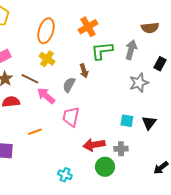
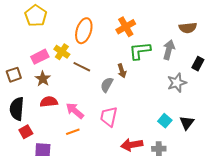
yellow cross: (47, 59) -> (62, 52), moved
brown line: (30, 79) -> (82, 67), moved
pink arrow: (46, 96) -> (75, 111), moved
cyan square: (127, 121) -> (165, 121), turned 32

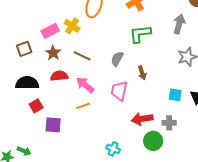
green L-shape: (140, 51) -> (140, 34), moved
brown line: (82, 67) -> (82, 56), moved
brown arrow: (122, 71) -> (142, 73), moved
black semicircle: (17, 109) -> (27, 83), turned 85
cyan square: (165, 121) -> (175, 95), turned -32

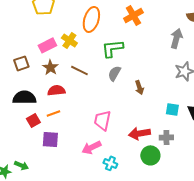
green L-shape: (140, 34) -> (112, 48), moved
pink arrow: (85, 85) -> (91, 147), moved, turned -66
pink trapezoid: (119, 91) -> (102, 120), moved
orange line: (83, 106) -> (53, 113), moved

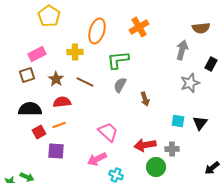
yellow cross: (69, 40) -> (75, 52), turned -35
pink rectangle: (47, 45) -> (37, 54), moved
pink trapezoid: (102, 120) -> (108, 132), turned 120

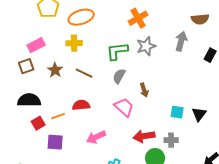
orange ellipse: (97, 31) -> (81, 17), moved, turned 55
gray star: (190, 83) -> (146, 46), moved
red semicircle: (62, 102) -> (81, 105), moved
pink trapezoid: (108, 132) -> (124, 107), moved
pink arrow: (97, 159) -> (96, 137), moved

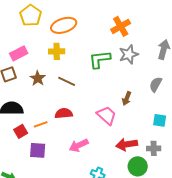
gray semicircle: (119, 76) -> (156, 84), moved
brown arrow: (144, 90) -> (127, 98), turned 40

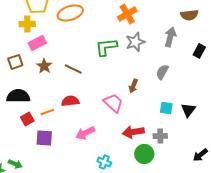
yellow cross: (57, 51) -> (27, 24), moved
pink rectangle: (19, 53) -> (37, 43), moved

